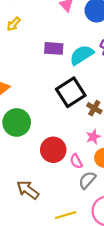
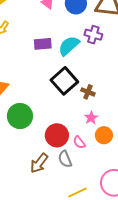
gray semicircle: (87, 180) -> (65, 159), moved, turned -54
brown arrow: (28, 190) -> (39, 163), moved, turned -80

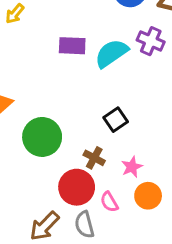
black square: (64, 81) -> (116, 120), moved, size x0.6
brown cross: (88, 92) -> (94, 158), moved
green circle: (20, 116) -> (42, 137), moved

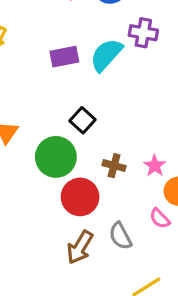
black square: (116, 120) -> (83, 120), moved
red circle: (77, 187) -> (80, 197), moved
pink semicircle: (109, 202) -> (160, 218), moved

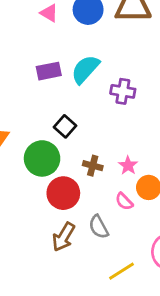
purple cross: (143, 33) -> (123, 91), moved
pink semicircle: (160, 218) -> (124, 201), moved

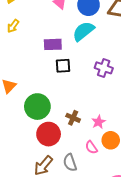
cyan semicircle: (85, 69) -> (83, 31), moved
black square: (65, 126) -> (63, 66), moved, turned 35

